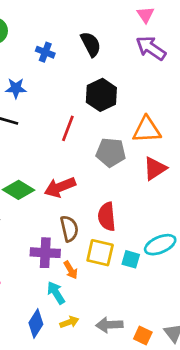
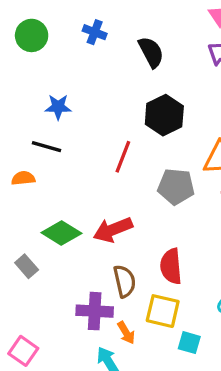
blue cross: (45, 52) -> (95, 32), moved
cyan square: (131, 259) -> (189, 343), moved

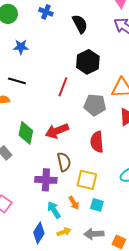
blue star: (58, 107) -> (21, 47), moved
green diamond: (61, 233) -> (26, 133), turned 70
red semicircle: (171, 266) -> (97, 142), moved
orange arrow: (126, 333) -> (74, 203), moved
cyan square: (189, 343) -> (97, 205), moved

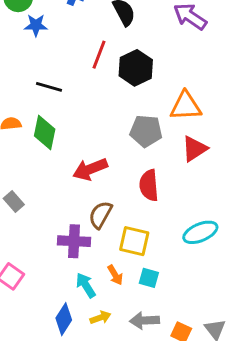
blue star: (21, 47) -> (36, 25), moved
black line: (17, 81) -> (49, 87), moved
red line: (63, 87) -> (99, 55), moved
green diamond: (26, 133) -> (45, 132), moved
brown semicircle: (64, 162) -> (100, 215), turned -138

